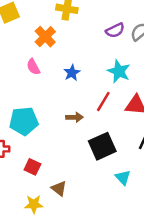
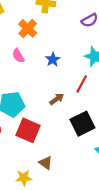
brown arrow: (74, 117) -> (57, 99), turned -32
red square: (32, 167) -> (28, 130), moved, size x1.6

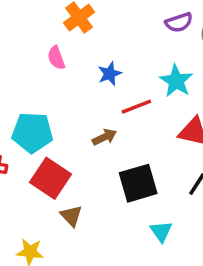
red line: (82, 84) -> (136, 107), moved, turned 30
brown triangle: (46, 163) -> (71, 216), moved

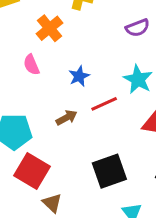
brown arrow: (104, 137) -> (67, 118), moved

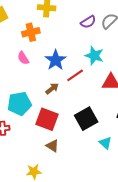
orange cross: (50, 28) -> (31, 32), turned 36
blue star: (79, 76) -> (56, 60), size x1.5
red square: (32, 171) -> (47, 119), moved

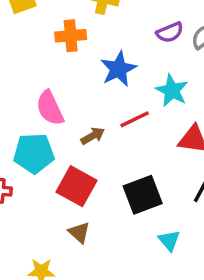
pink semicircle: (23, 58) -> (50, 108), moved, size x1.5
blue star: (56, 60) -> (118, 69), moved

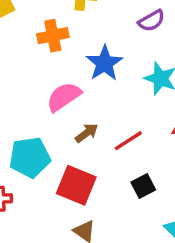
pink semicircle: (50, 108) -> (64, 97), moved, turned 87
red line: (135, 119) -> (128, 141), moved
black square: (143, 195) -> (143, 186), size x0.6

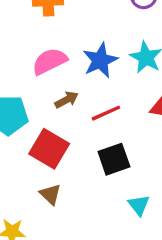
blue star: (104, 63) -> (100, 60), moved
black square: (143, 186) -> (114, 159), size x1.4

